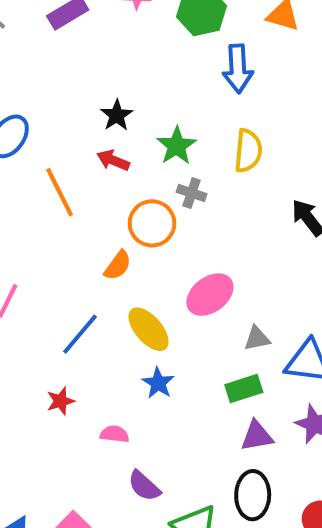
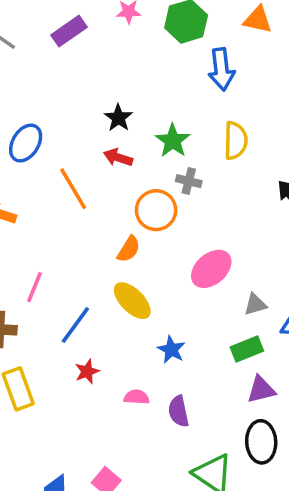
yellow ellipse: (149, 329) -> (132, 301), moved
blue line: (80, 334) -> (75, 325), moved
purple semicircle: (144, 486) -> (179, 411), moved, turned 40

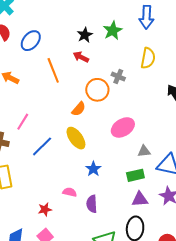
green star: (173, 141) -> (113, 31), moved
red star: (87, 371) -> (45, 209), moved

